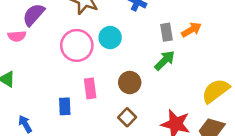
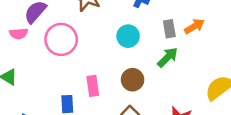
cyan circle: (110, 38) -> (128, 36), moved
pink circle: (77, 45) -> (61, 39), moved

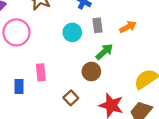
gray rectangle: (169, 29) -> (97, 25), moved
brown circle: (133, 80) -> (91, 72), moved

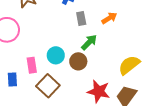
cyan circle: (72, 32) -> (56, 55), moved
brown square: (71, 98) -> (48, 86), moved, size x1.6

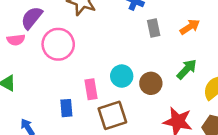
green arrow: (89, 42) -> (187, 69), moved
brown square: (48, 86) -> (112, 115), turned 30

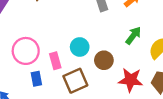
pink circle: (58, 44) -> (26, 51), moved
brown circle: (151, 83) -> (104, 60), moved

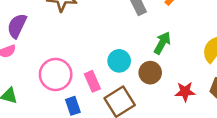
green arrow: (133, 35) -> (162, 43), moved
red star: (131, 80) -> (185, 92), size x0.7

